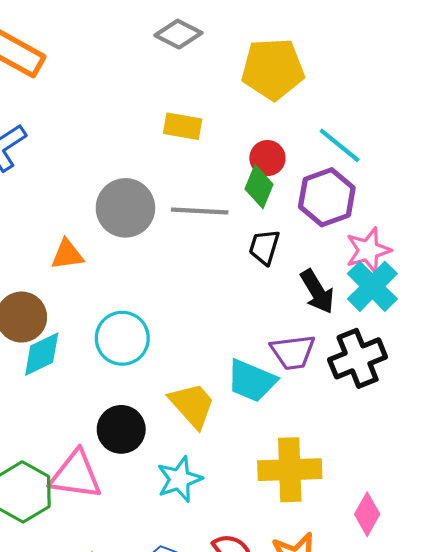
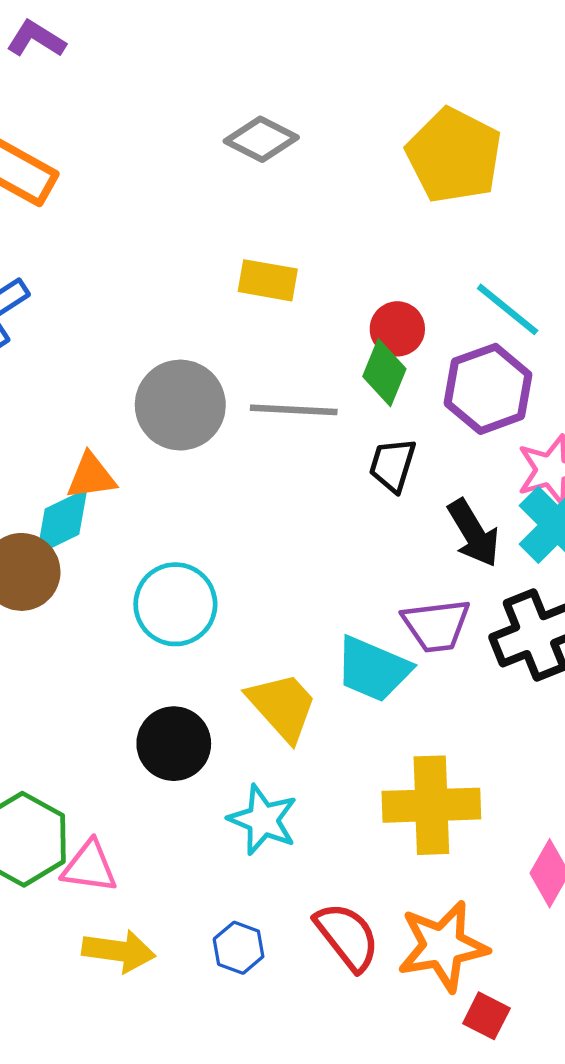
yellow pentagon: (273, 69) -> (454, 156), moved, turned 30
cyan diamond: (42, 354) -> (62, 522), moved
pink triangle: (76, 475) -> (90, 867), moved, size x0.7
cyan star: (179, 479) -> (263, 820), turned -30

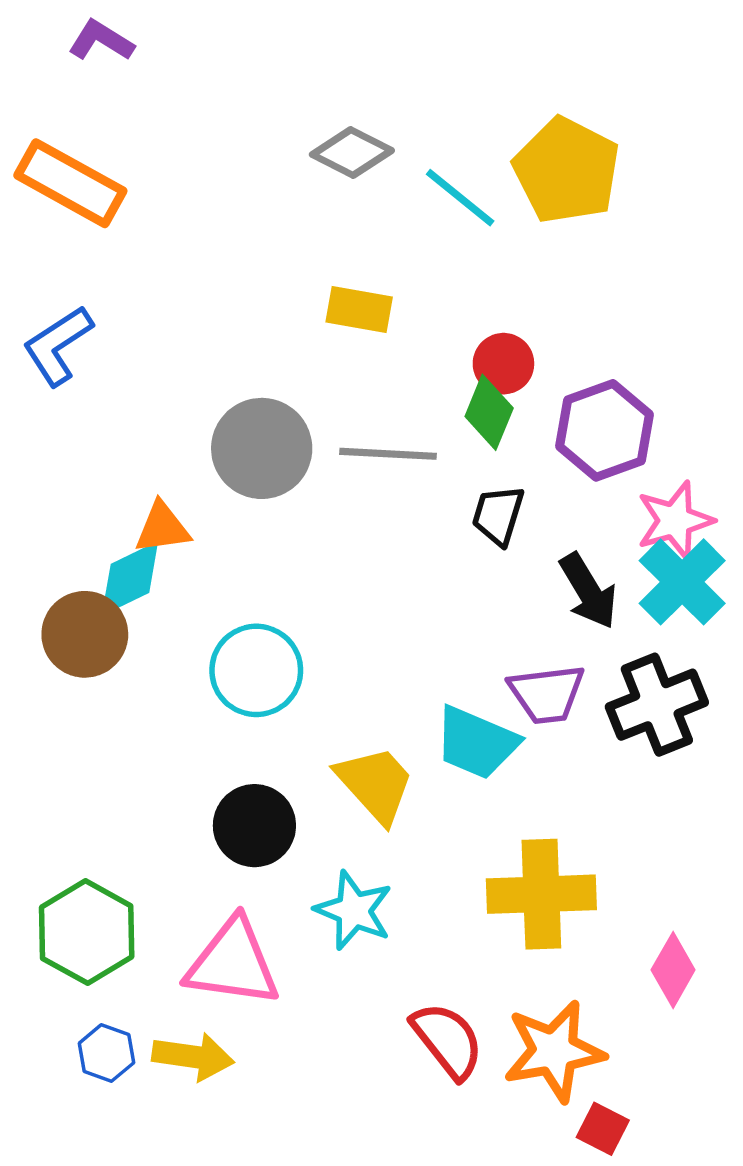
cyan line: (508, 309) -> (460, 198), moved
pink triangle: (90, 867) -> (233, 963), moved, size x1.5
blue hexagon: (239, 948) -> (106, 1053), moved

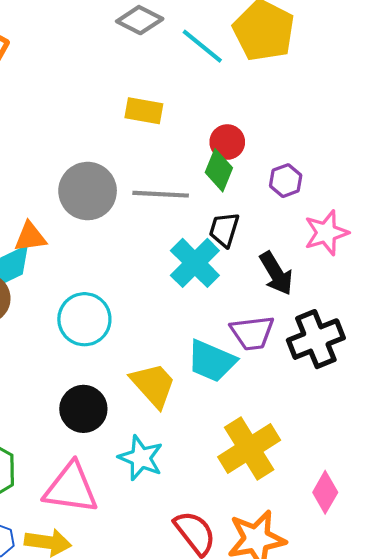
purple hexagon: (605, 430) -> (286, 181), size x0.6
cyan cross: (682, 582) -> (195, 263), moved
yellow cross: (541, 894) -> (249, 448), turned -30

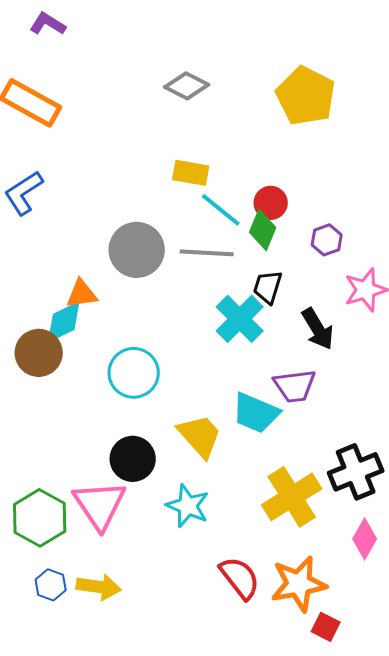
cyan line: (202, 46) -> (221, 210), moved
black cross: (316, 339) -> (356, 472), moved
pink triangle: (71, 488) -> (100, 505), moved, turned 48

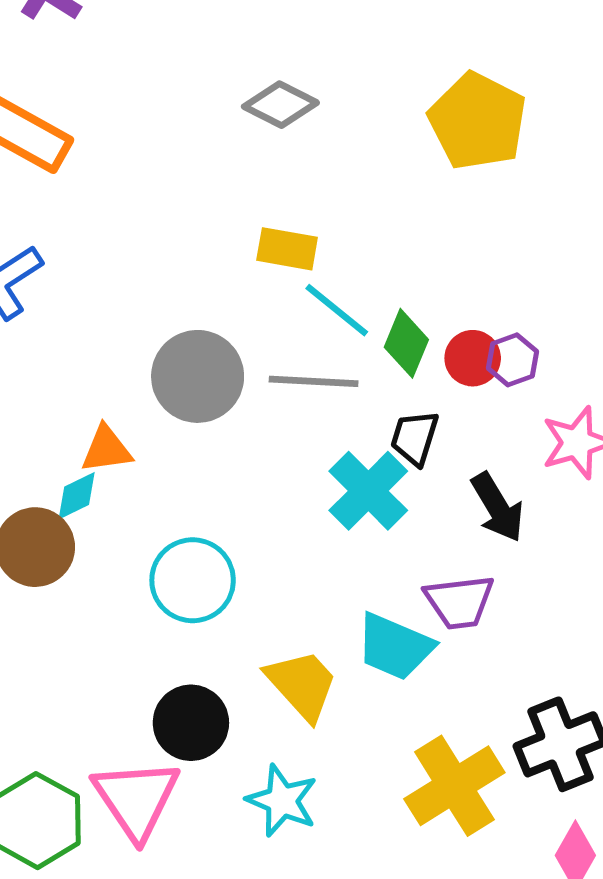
red circle: (271, 203) -> (473, 358), moved
cyan diamond: (64, 322) -> (77, 496), size x0.7

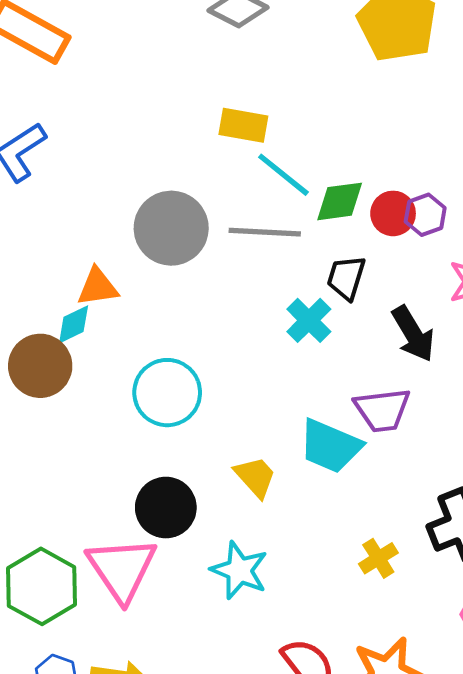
green diamond: (406, 343) -> (340, 201), turned 60
cyan cross: (368, 491) -> (309, 320), size x0.7
yellow trapezoid: (302, 685) -> (255, 477), size x0.7
yellow cross: (454, 786) -> (378, 558), size x0.5

